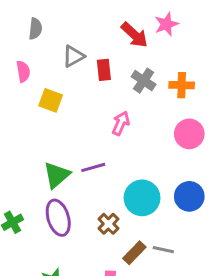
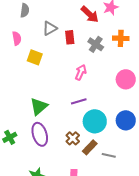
orange cross: (182, 85) -> (121, 38), moved
purple line: (93, 167) -> (79, 101), moved
brown rectangle: (134, 253) -> (90, 147), moved

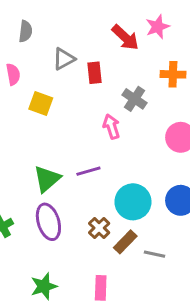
gray cross: (96, 44) -> (135, 99), moved
pink arrow: (81, 72) -> (111, 127), turned -42
purple line: (79, 101) -> (88, 171), moved

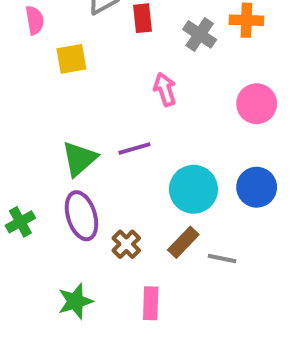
gray cross: (135, 99) -> (200, 34), moved
yellow square: (41, 104) -> (71, 59), turned -30
brown cross: (99, 228) -> (126, 244), moved

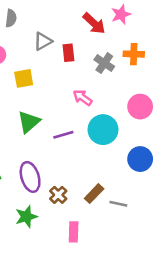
pink arrow: (165, 89) -> (83, 98), turned -36
green triangle: (79, 159) -> (29, 122), moved
cyan circle: (193, 189) -> (103, 130), moved
green star: (75, 301) -> (26, 217), moved

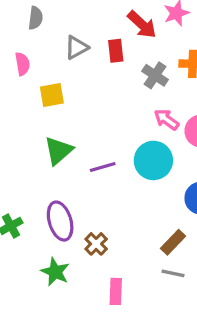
red rectangle: (68, 53) -> (116, 51), moved
pink arrow: (83, 98) -> (166, 120), moved
brown rectangle: (94, 194) -> (173, 242), moved
gray line: (118, 204) -> (173, 273), moved
green star: (26, 217) -> (55, 272), turned -30

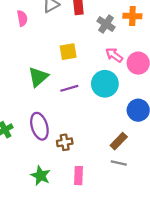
pink semicircle: (22, 64) -> (22, 18), moved
yellow square: (52, 95) -> (68, 52), moved
brown cross: (96, 244) -> (65, 142), turned 35
green star: (55, 272) -> (41, 176), moved

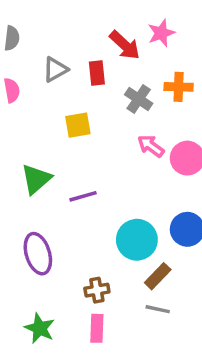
yellow square: (68, 52) -> (78, 125), moved
cyan circle: (105, 84) -> (137, 240), moved
brown cross: (65, 142) -> (97, 290), moved

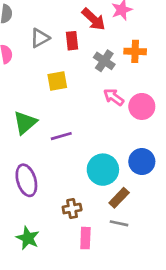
pink rectangle: (97, 328) -> (85, 238), moved

